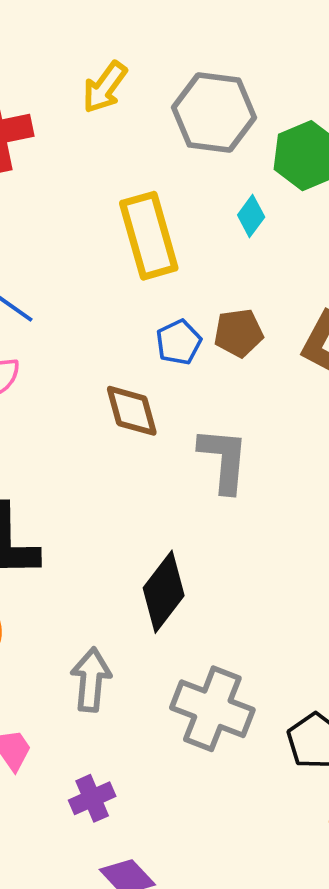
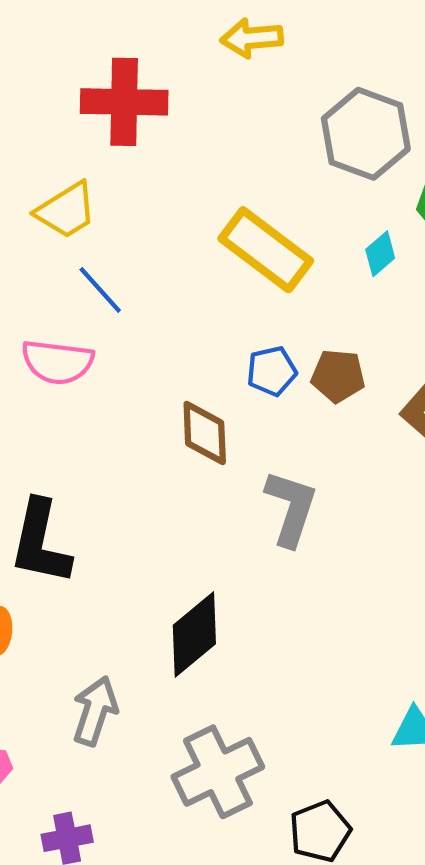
yellow arrow: (105, 87) -> (252, 38), moved, turned 36
yellow rectangle: (149, 236) -> (266, 250), turned -50
gray cross: (212, 709) -> (218, 772), turned 30

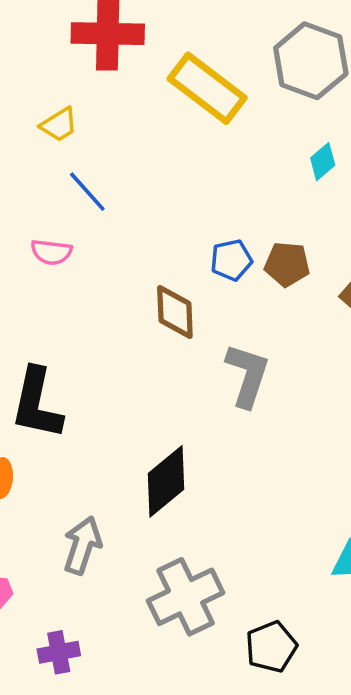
yellow trapezoid: (66, 210) -> (59, 125), size x0.7
yellow rectangle: (266, 250) -> (207, 88), moved
pink semicircle: (57, 362) -> (51, 252), size x0.7

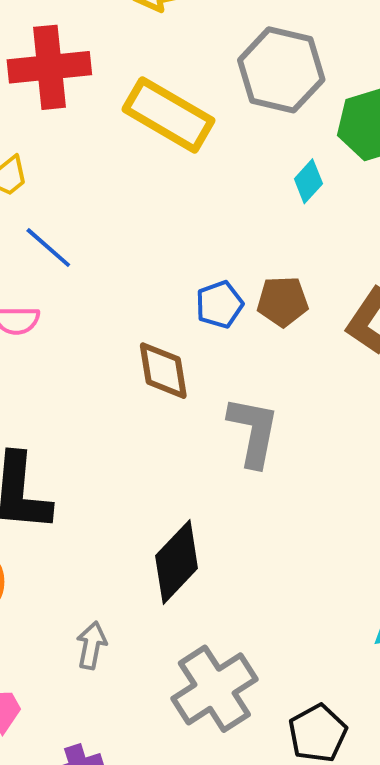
gray arrow: (82, 545) -> (92, 645), size x0.7

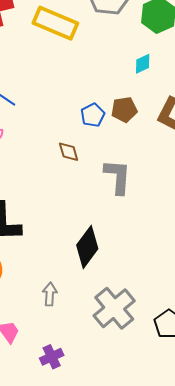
cyan diamond: (308, 181) -> (143, 64), moved, turned 30
brown diamond: (163, 371) -> (69, 152), size x0.7

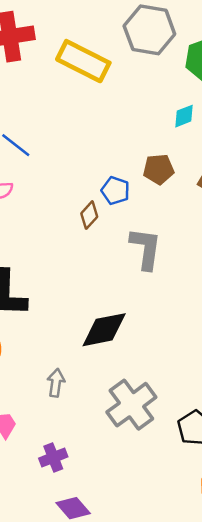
blue pentagon: (93, 115) -> (115, 191), moved, turned -30
brown diamond: (69, 152) -> (89, 215), turned 55
black diamond: (87, 247) -> (104, 330), turned 39

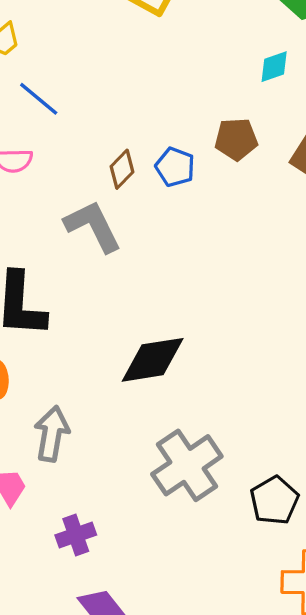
brown diamond: (89, 215) -> (122, 169), moved
gray L-shape: (146, 248) -> (93, 226), moved, turned -36
gray arrow: (56, 383) -> (52, 434), moved, size x1.4

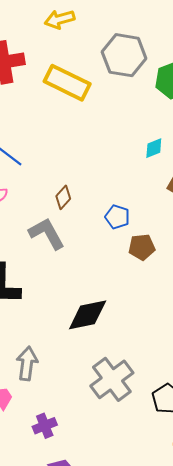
cyan diamond: (274, 67) -> (154, 148), moved
brown pentagon: (236, 139) -> (142, 247), moved
blue pentagon: (175, 167) -> (117, 217), moved

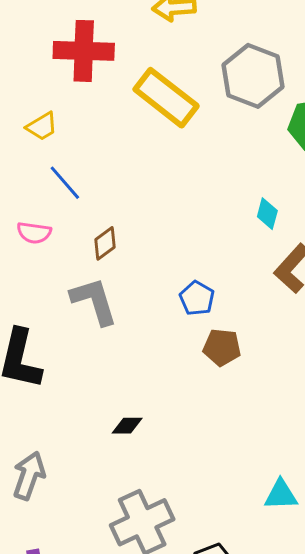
cyan diamond: (154, 148) -> (267, 214), turned -65
brown diamond: (63, 197) -> (105, 243), moved
black diamond: (88, 315) -> (127, 426), size x0.5

